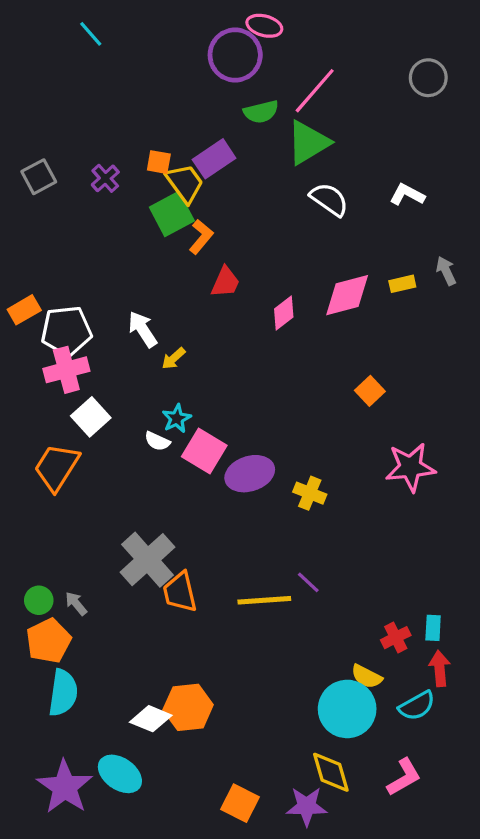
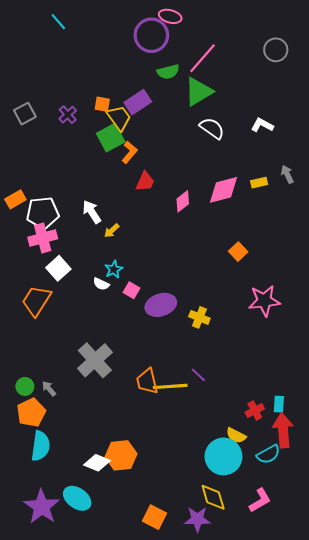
pink square: (204, 451) -> (132, 290), size x0.6
orange trapezoid: (180, 592) -> (147, 381), moved
red arrow: (440, 668) -> (283, 430), size x1.5

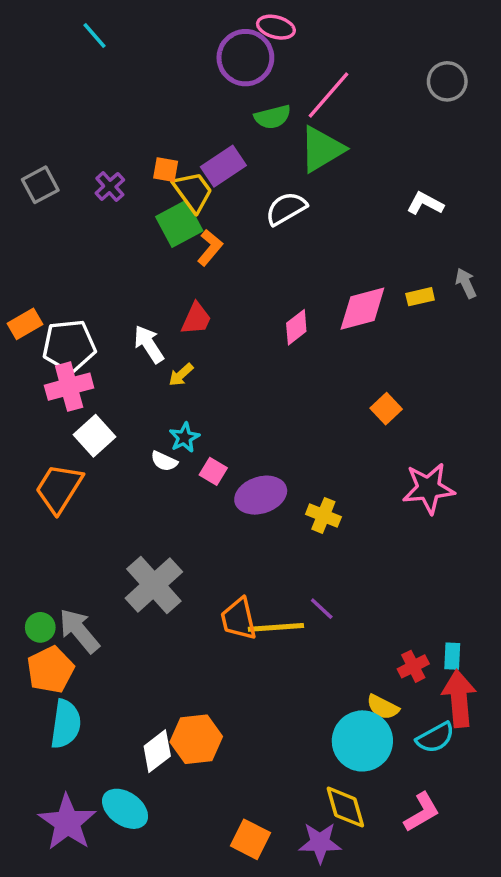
white semicircle: (212, 128) -> (286, 209), moved, turned -65
red trapezoid: (145, 182) -> (196, 319), moved
gray arrow: (49, 389) -> (79, 631), size x1.8
white diamond: (97, 463) -> (157, 751), turned -60

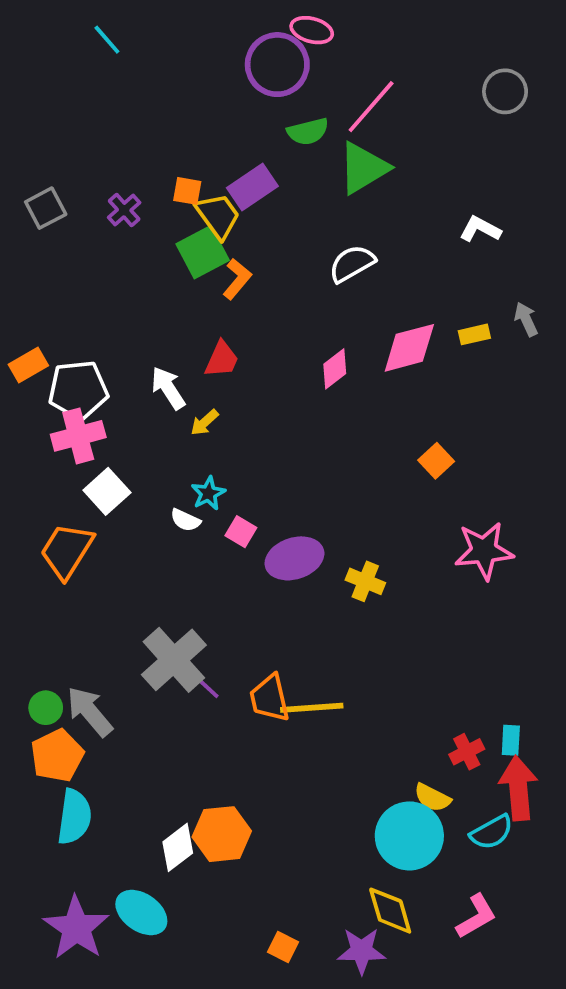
white semicircle: (286, 209) -> (352, 264), moved
purple line: (322, 609) -> (206, 687), moved
orange square: (250, 839) -> (283, 947), size x0.7

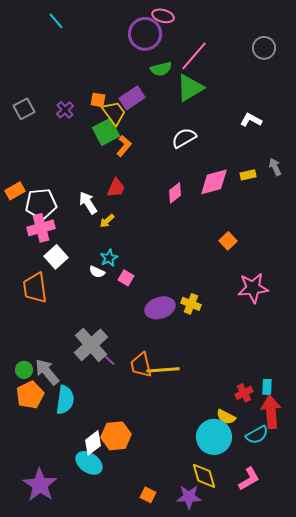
orange trapezoid: (67, 551) -> (35, 288), turned -40
purple ellipse: (294, 558) -> (160, 308), moved
cyan semicircle: (74, 817) -> (65, 400), moved
cyan ellipse: (141, 913) -> (89, 463), moved

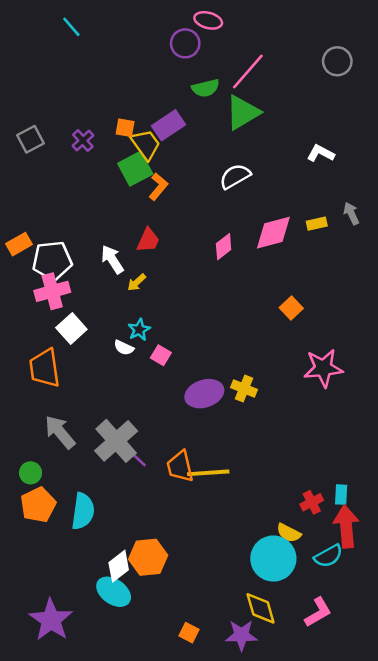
purple circle: (145, 34) -> (185, 43), size x0.7
gray arrow: (47, 372) -> (60, 432), moved

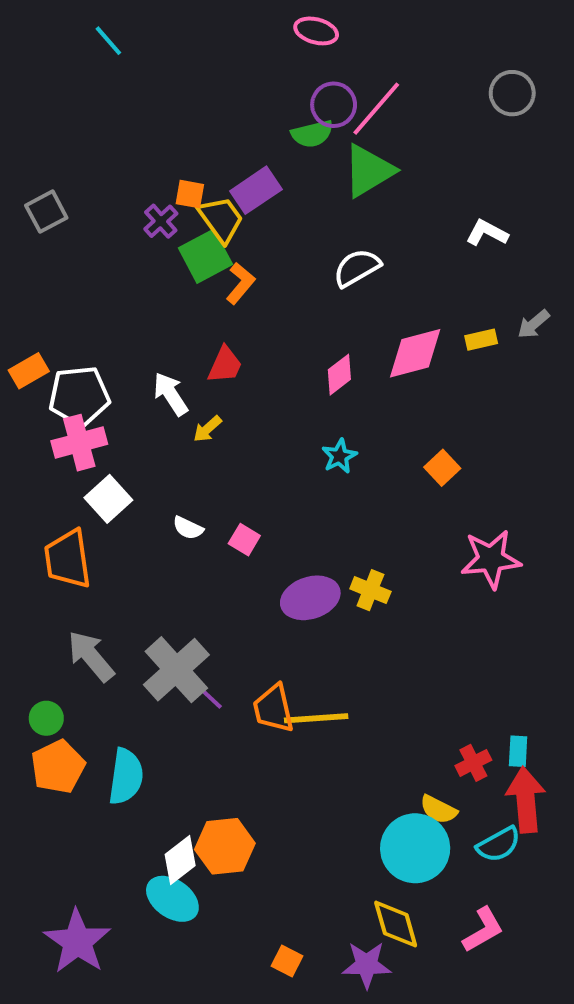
purple circle: (185, 43) -> (334, 105), moved
purple cross: (83, 141) -> (161, 221), moved
gray arrow: (351, 213) -> (534, 324), turned -105
cyan star: (139, 330) -> (339, 456), moved

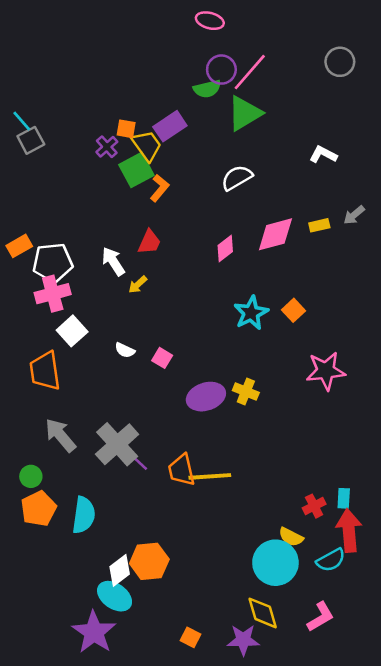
cyan line: (108, 41) -> (22, 121), moved
cyan star: (339, 456) -> (251, 313), moved, size x1.5
purple star: (77, 941) -> (94, 632), moved

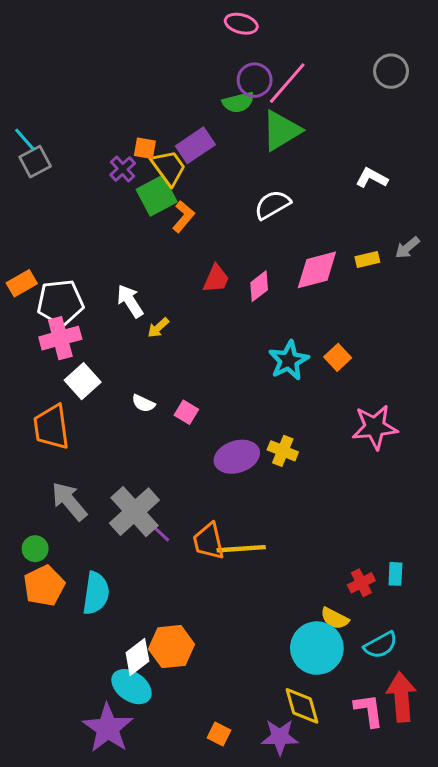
red trapezoid: (149, 242) -> (216, 279), moved
red arrow: (349, 530) -> (401, 697), moved
pink L-shape: (321, 617) -> (369, 710), turned -68

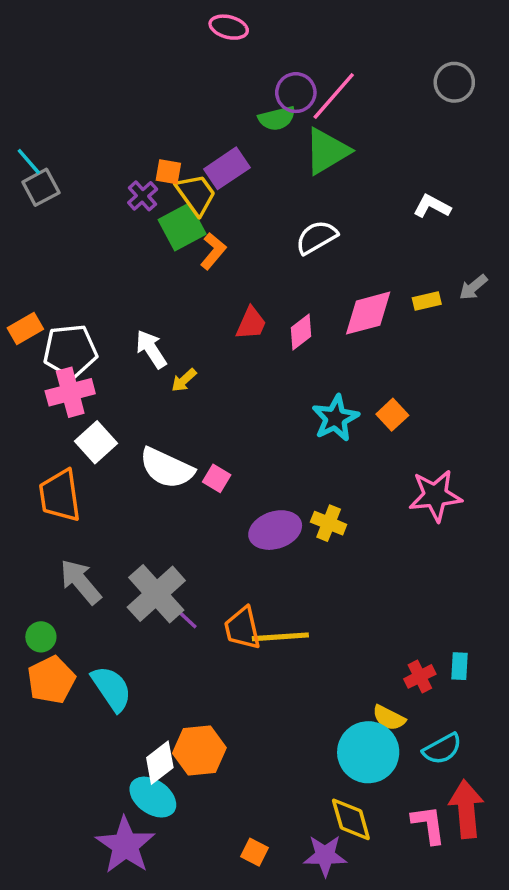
pink ellipse: (241, 24) -> (229, 27), moved
white semicircle: (143, 403) -> (167, 468), size x2.0
cyan semicircle: (96, 593) -> (112, 689), turned -42

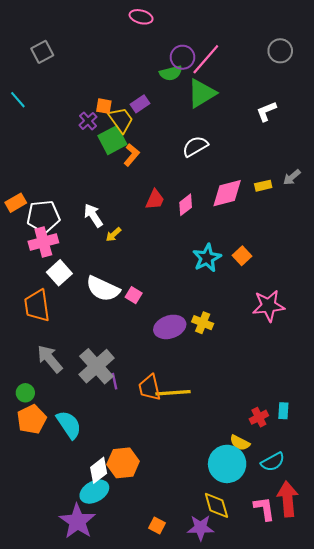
purple rectangle: (227, 168) -> (140, 104), size x0.7
gray square: (41, 187) -> (42, 52), moved
white L-shape: (432, 206) -> (266, 111), moved, turned -50
purple line: (186, 618) -> (115, 381), turned 35
cyan ellipse: (153, 797) -> (94, 492), turned -64

